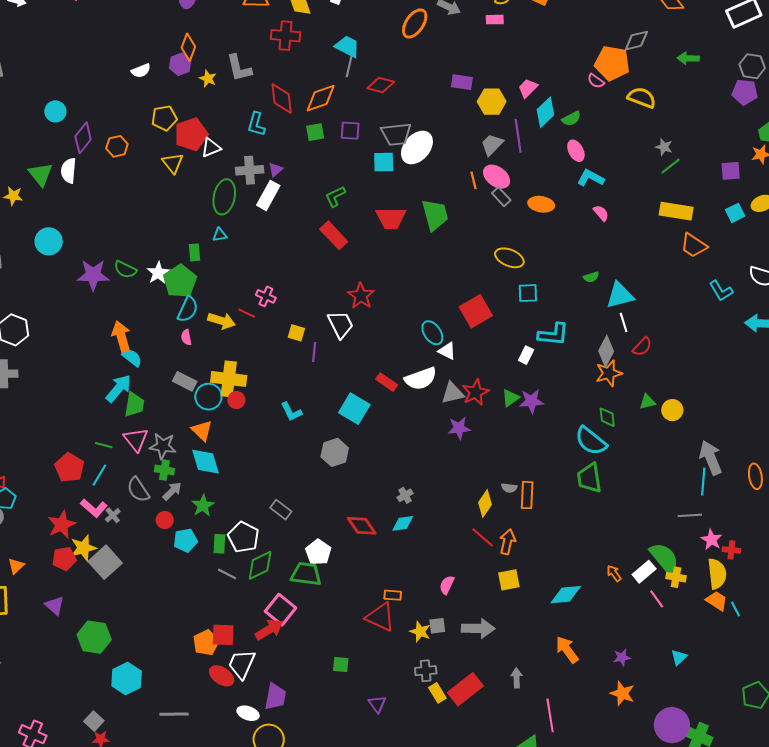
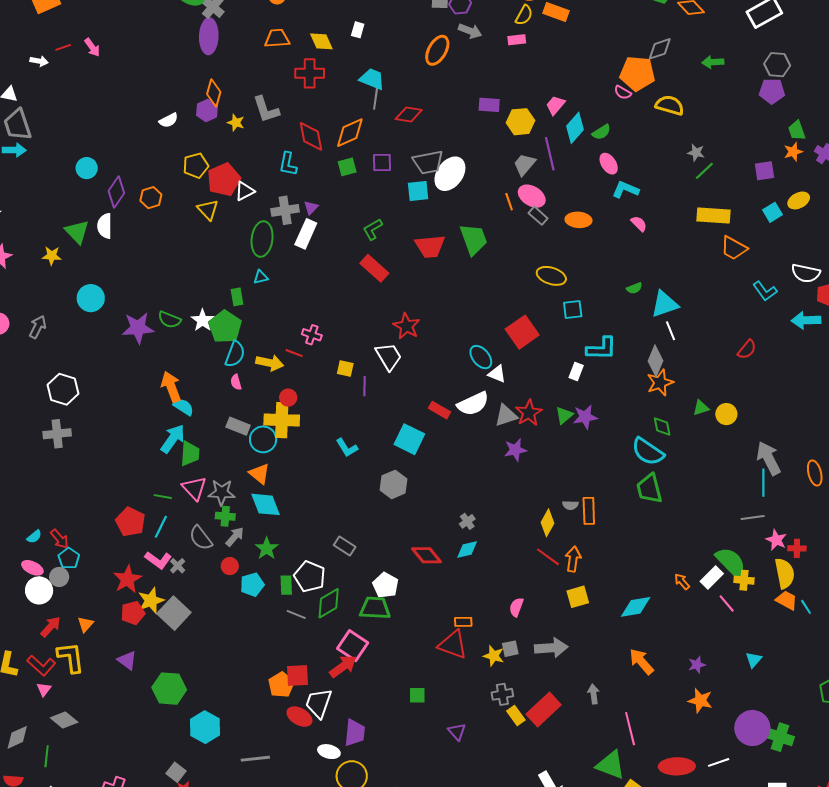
red semicircle: (642, 347) -> (747, 349), moved
red circle: (236, 400) -> (288, 398), moved

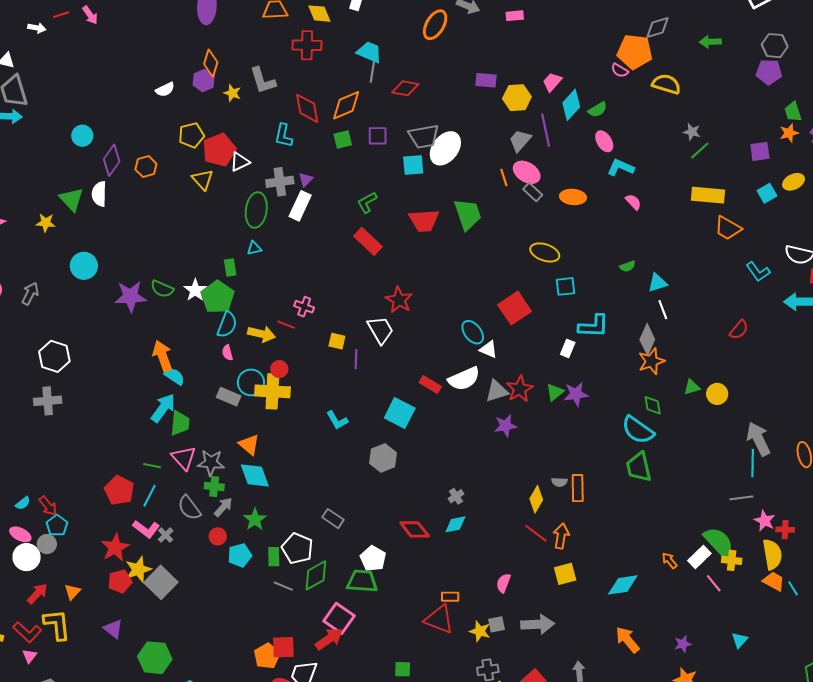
cyan triangle: (665, 304) -> (657, 283), size x0.7
cyan circle: (263, 439) -> (251, 382), moved

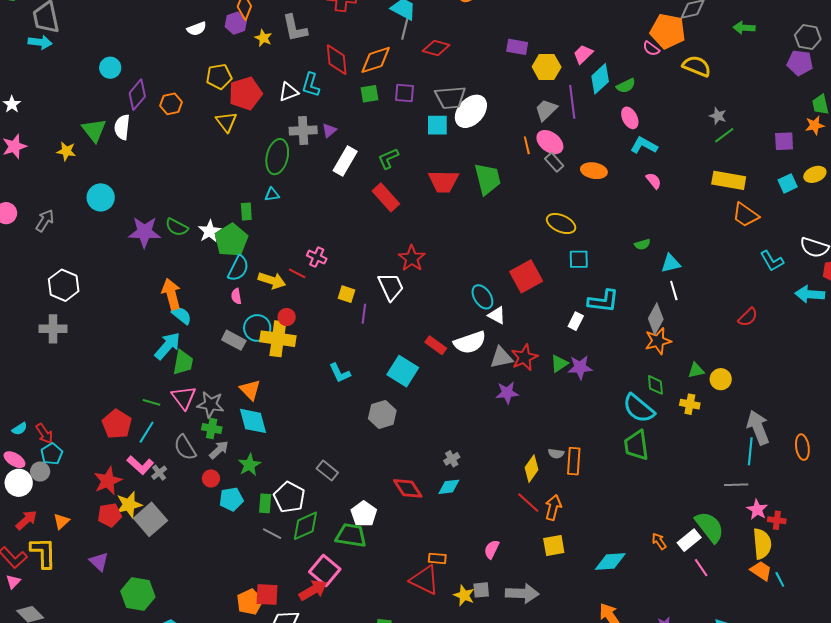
white triangle: (240, 162) -> (288, 92), moved
white rectangle: (300, 206) -> (345, 161), moved
yellow cross: (732, 560) -> (690, 404), moved

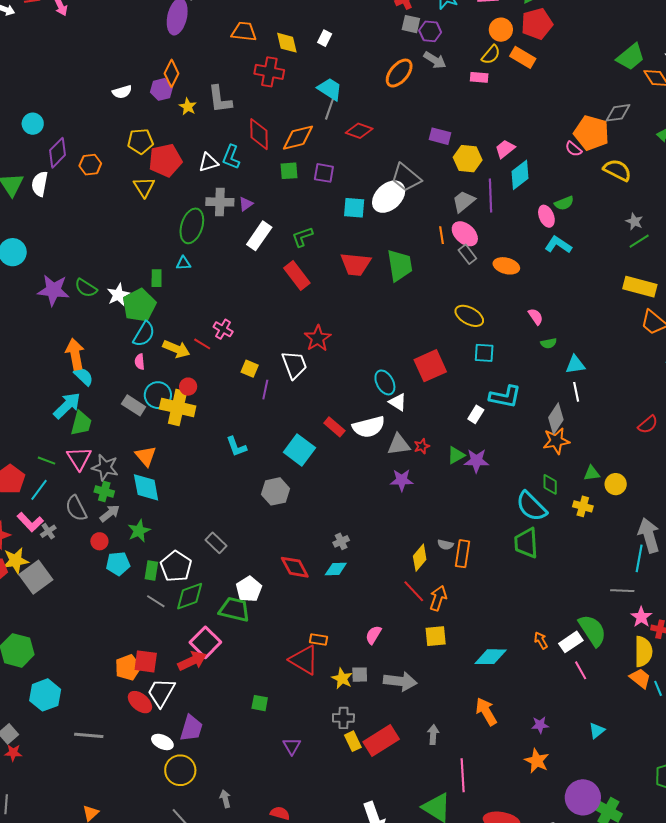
green semicircle: (626, 86) -> (564, 203), moved
gray trapezoid: (450, 98) -> (406, 178), moved, turned 40
pink semicircle: (654, 181) -> (536, 317), moved
red star: (524, 357) -> (422, 446), size x0.6

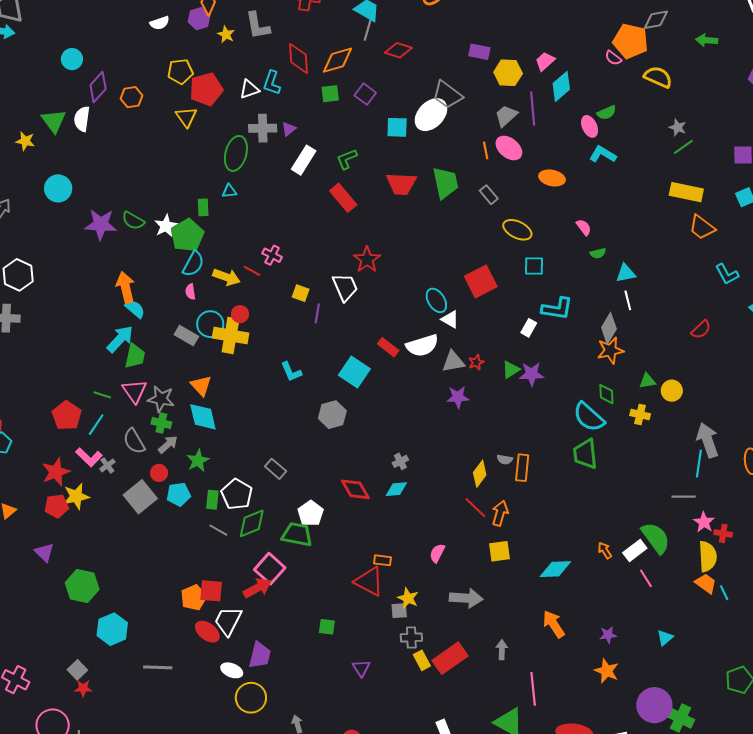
purple square: (324, 173) -> (365, 94), turned 30
gray rectangle: (467, 254) -> (489, 195), moved
gray square: (36, 577) -> (140, 497), moved
gray square: (360, 675) -> (399, 611), moved

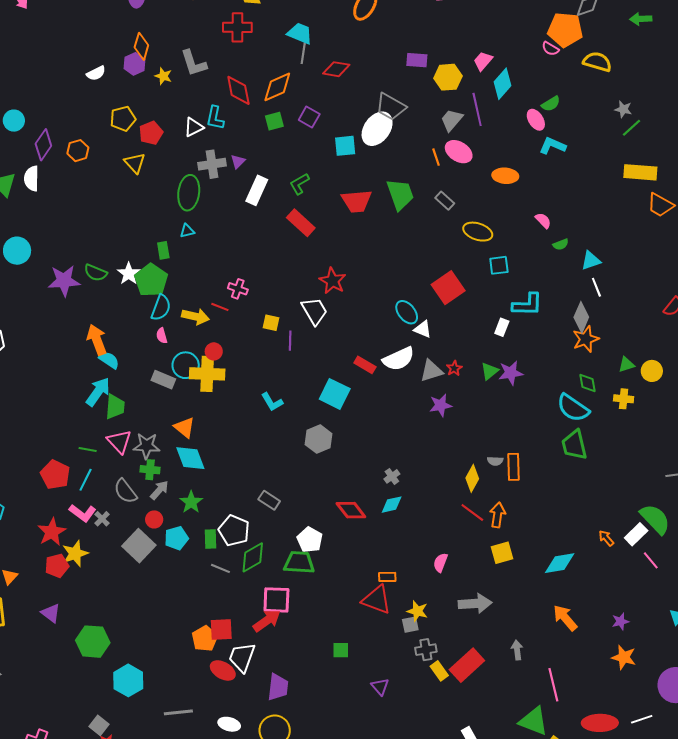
red pentagon: (206, 89) -> (151, 133), size x0.7
pink square: (270, 569) -> (276, 600), turned -32
white ellipse: (232, 670) -> (229, 724), moved

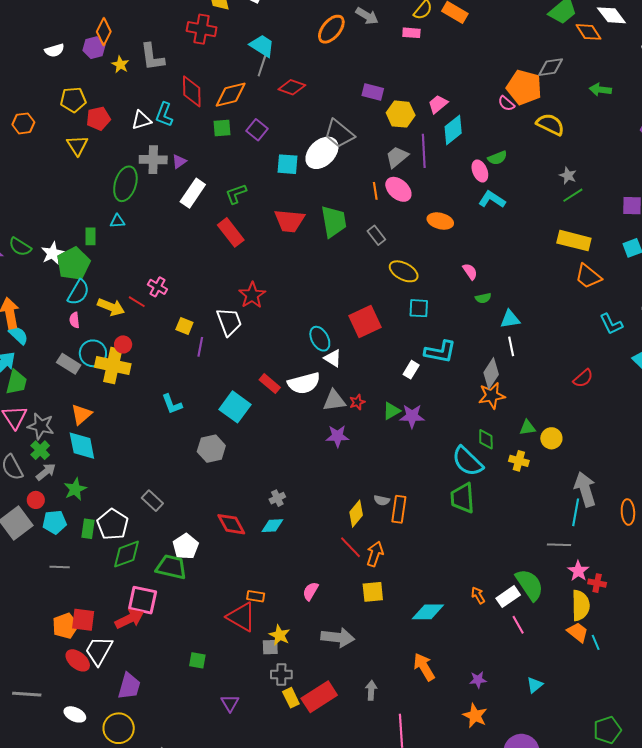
orange triangle: (184, 427) -> (81, 414), turned 30
green cross: (150, 470) -> (40, 450), turned 30
gray line: (220, 568) -> (60, 567), moved, turned -30

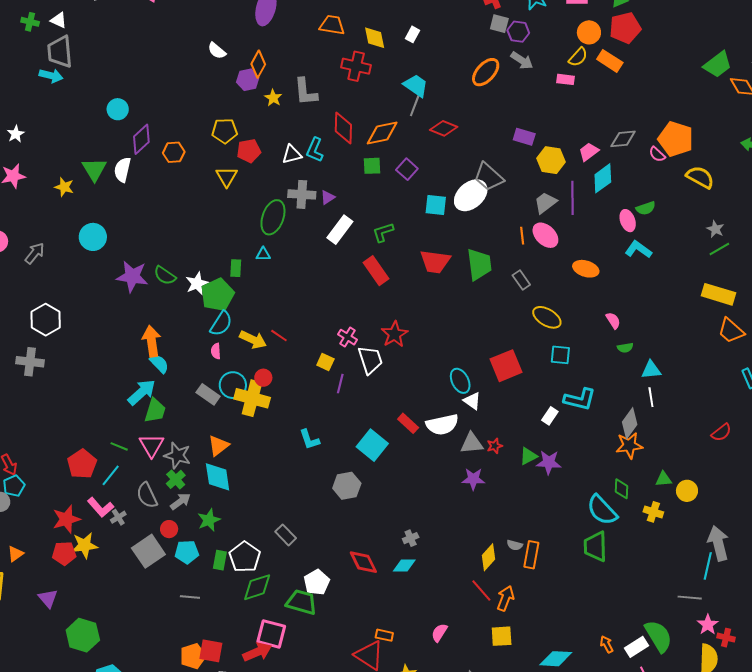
white semicircle: (54, 50) -> (217, 51), moved, turned 54
gray diamond: (551, 67) -> (623, 139), moved
pink cross: (157, 287) -> (348, 337), moved

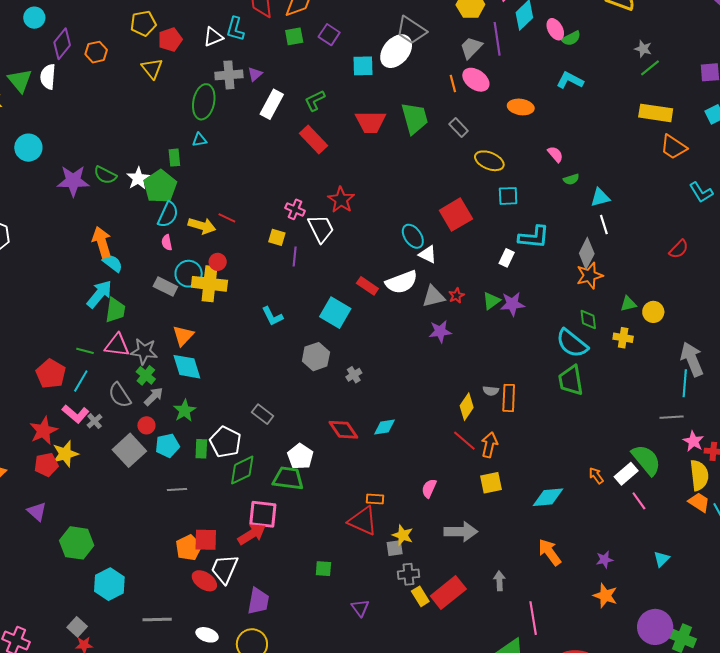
pink ellipse: (628, 221) -> (555, 29), moved
pink triangle: (152, 445) -> (117, 345), turned -44
gray cross: (411, 538) -> (354, 375), moved

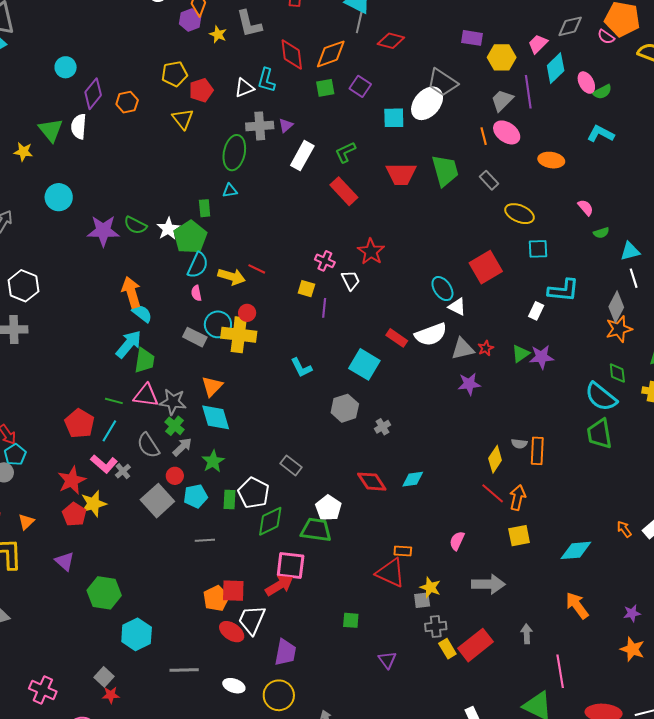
white trapezoid: (321, 229) -> (351, 280), size x0.7
red pentagon: (46, 465) -> (74, 514), turned -30

